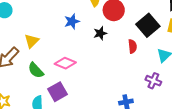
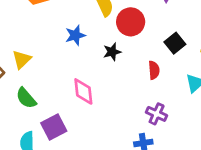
black square: (148, 25) -> (175, 43), size x0.7
pink diamond: (65, 63) -> (83, 91), moved, turned 60
purple cross: (153, 81) -> (157, 114), moved

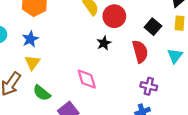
blue star: (75, 35) -> (30, 39), moved
red semicircle: (154, 70) -> (140, 51), size x1.5

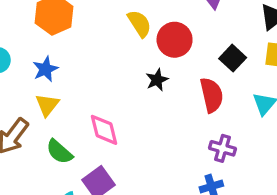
pink diamond: (87, 79) -> (104, 130), moved

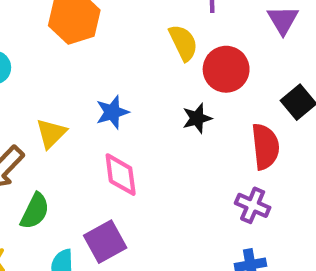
blue star: (45, 69) -> (112, 112), moved
purple cross: (223, 148) -> (253, 205), moved
green semicircle: (59, 152) -> (35, 211), moved, turned -112

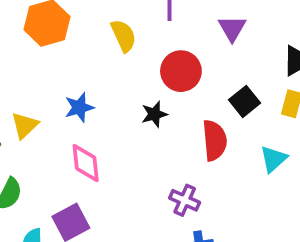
yellow semicircle: (183, 43) -> (124, 36), moved
purple cross: (253, 205) -> (185, 200), moved

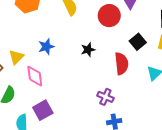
red circle: (181, 71) -> (109, 16), moved
pink diamond: (86, 163) -> (35, 76), moved

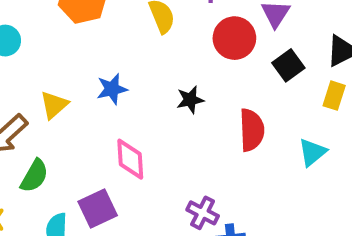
black square: (138, 42) -> (288, 65), moved
pink diamond: (35, 76) -> (130, 159), moved
purple cross: (105, 97) -> (203, 213), moved

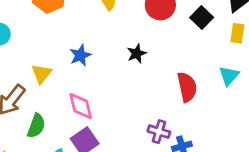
red semicircle: (252, 130) -> (187, 87), moved
pink diamond: (130, 159) -> (81, 106), moved

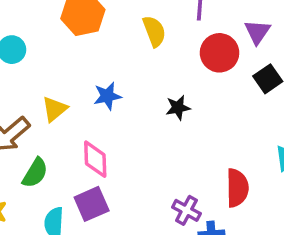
red semicircle: (187, 87) -> (237, 188), moved

